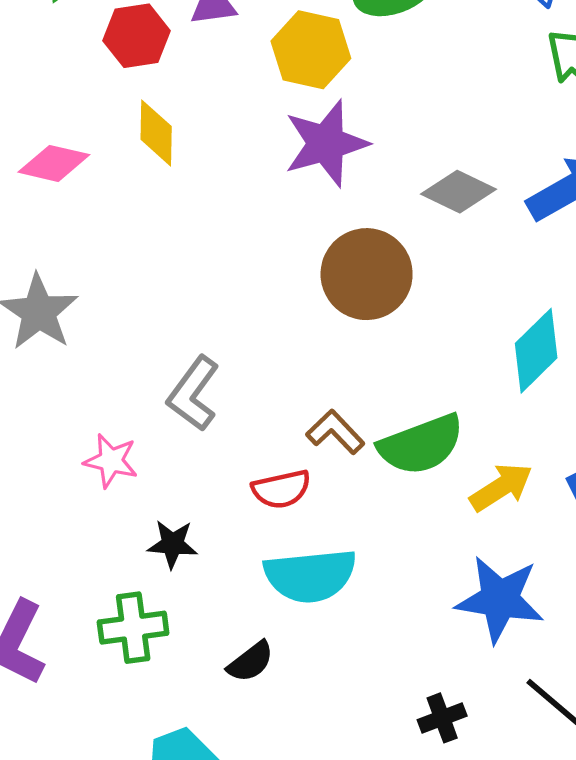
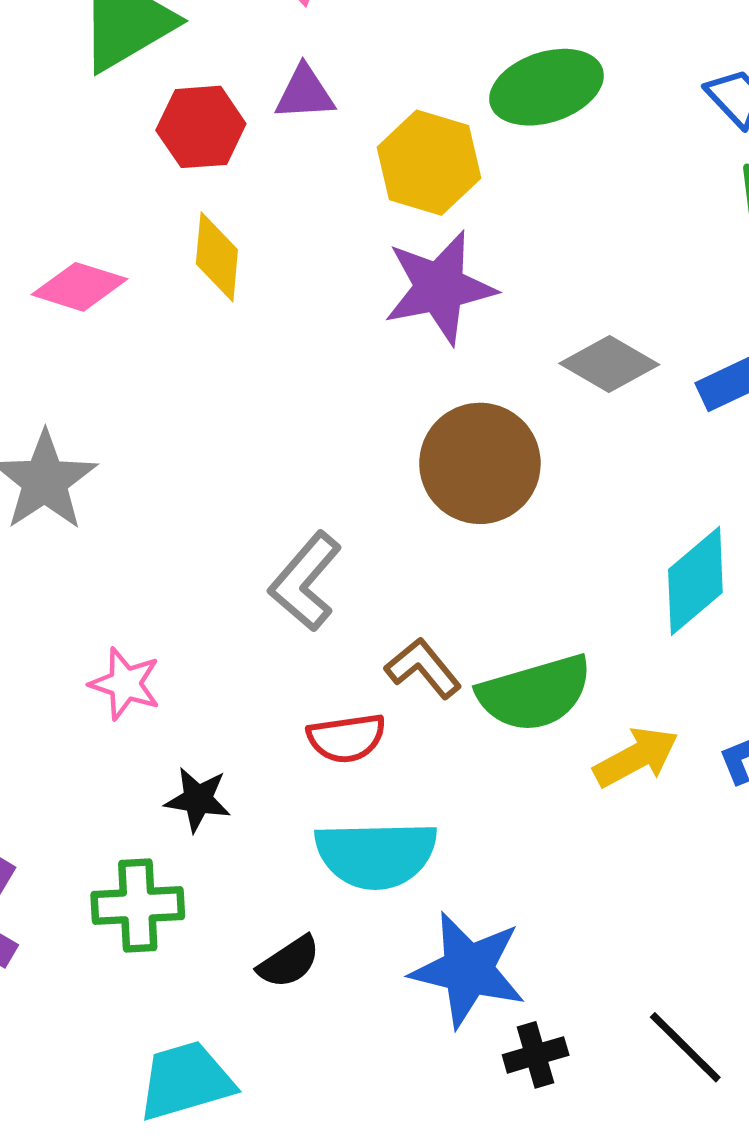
gray L-shape: (193, 394) -> (305, 581), moved
blue star: (500, 599) -> (468, 970), moved

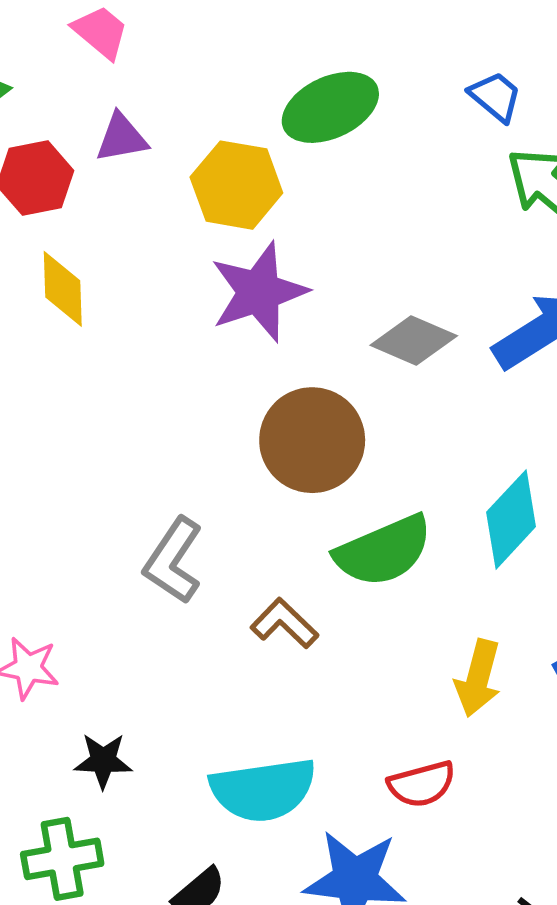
green semicircle: (535, 693) -> (383, 551), moved
red semicircle: (346, 738) -> (422, 784), moved
yellow arrow: (636, 757) -> (478, 678), turned 140

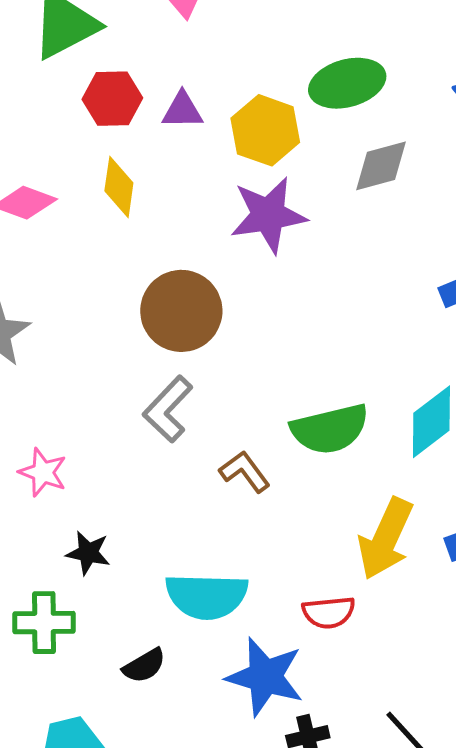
purple triangle: (122, 138) -> (182, 110), moved
gray diamond: (414, 340) -> (381, 166), moved, turned -48
brown circle: (312, 440) -> (181, 311), moved
yellow arrow: (478, 678) -> (386, 539), size x1.4

